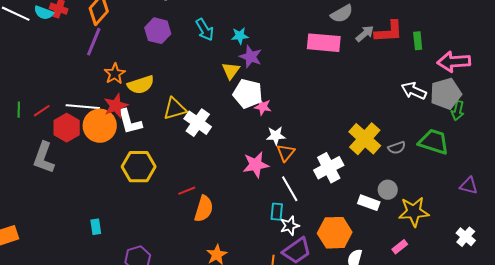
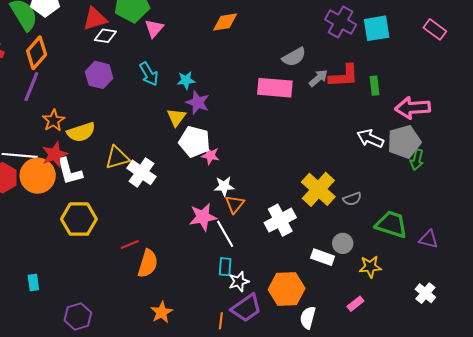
green trapezoid: (434, 142) -> (391, 224), moved
white line: (290, 189) -> (225, 234), moved
yellow star: (414, 212) -> (370, 267), size x0.7

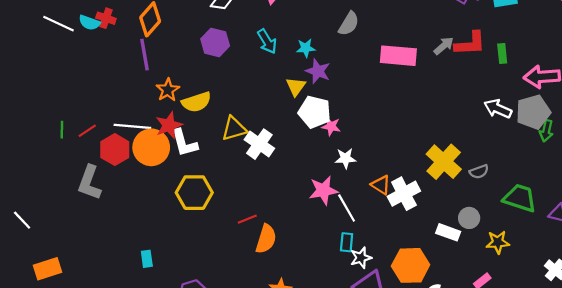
gray semicircle: (294, 57) -> (349, 24), moved, turned -30
purple line: (31, 87) -> (145, 55), turned -32
orange triangle: (235, 204) -> (381, 185), moved, turned -36

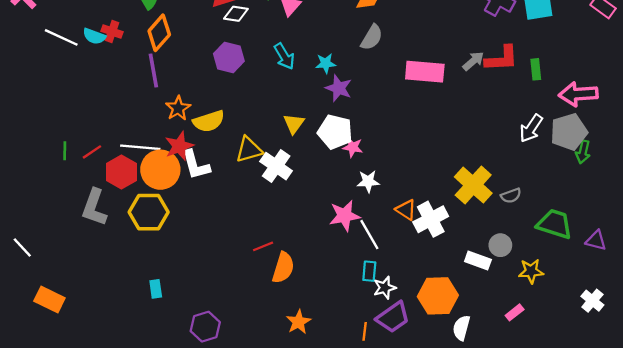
yellow triangle: (296, 87) -> (294, 124), moved
white arrow: (498, 109) -> (531, 128), turned -80
yellow hexagon: (194, 193) -> (149, 212), moved
orange rectangle: (47, 269) -> (49, 299), turned 44

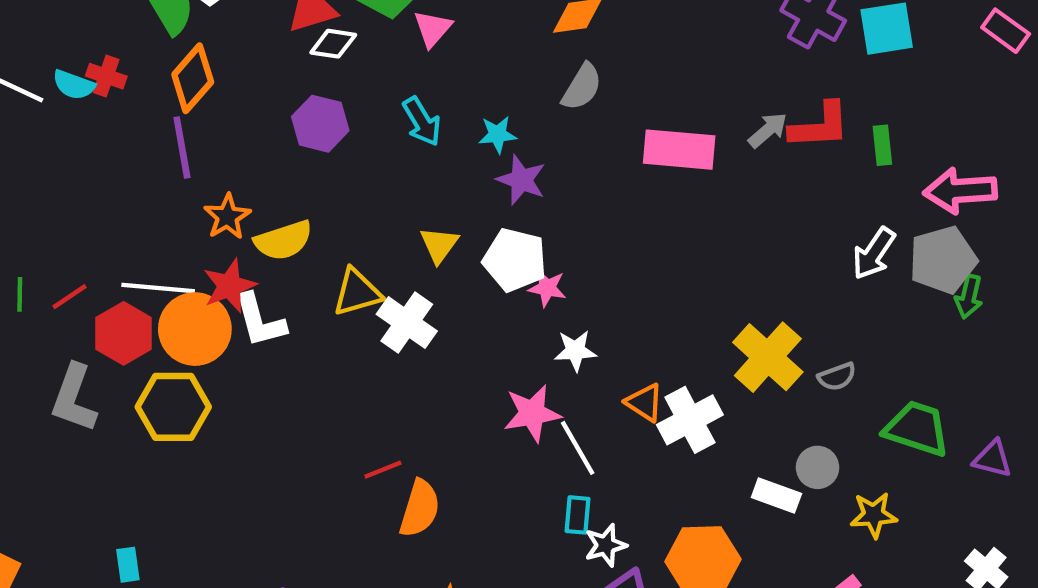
cyan rectangle: (156, 289) -> (128, 565), moved

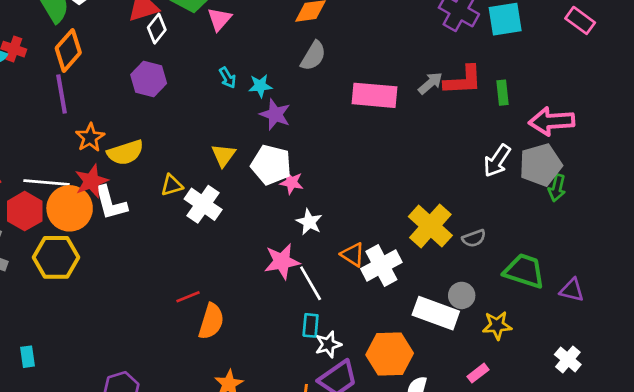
white diamond: (333, 44) -> (157, 29), turned -60
cyan arrow: (422, 122) -> (228, 78), moved, size x0.7
yellow triangle: (357, 292) -> (172, 185), size x0.7
white star: (575, 351) -> (309, 222), turned 30
white rectangle: (776, 496) -> (436, 313), size x1.5

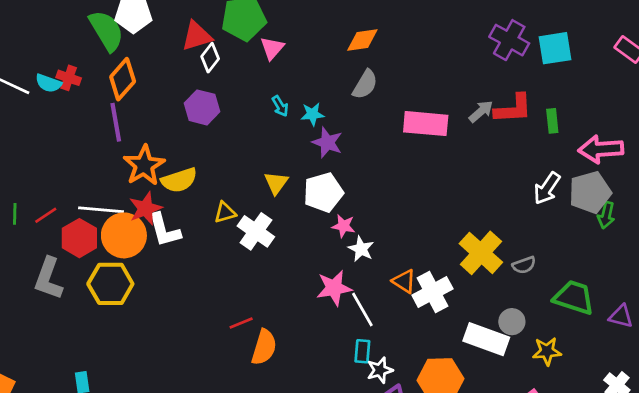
orange star: (90, 138) -> (144, 165), size x1.4
white pentagon: (271, 165) -> (323, 192), turned -30
pink star: (292, 182) -> (343, 226), moved

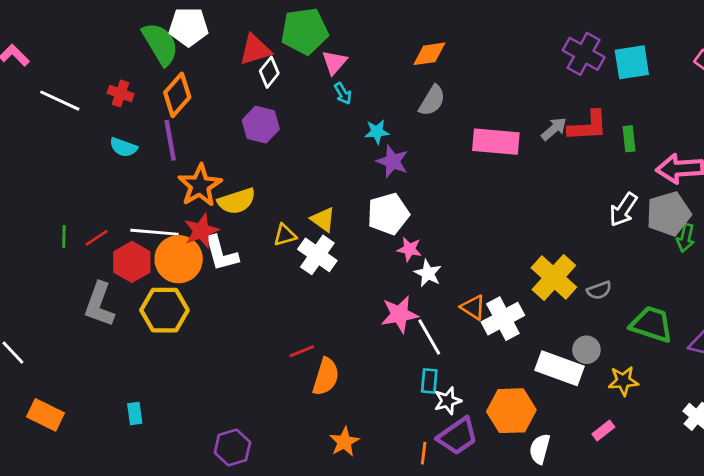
cyan semicircle: (48, 83) -> (123, 147), moved
cyan arrow: (280, 106) -> (343, 93), moved
yellow triangle: (276, 183) -> (323, 219), moved, turned -30

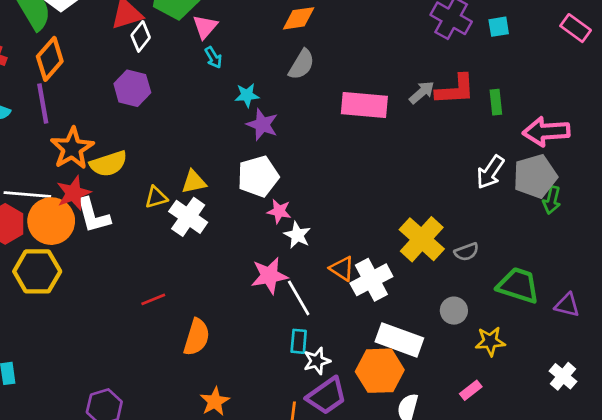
cyan square: (632, 62) -> (499, 27), size x0.6
yellow triangle: (323, 219) -> (194, 182), turned -48
red line: (302, 351) -> (153, 299), moved
white rectangle: (560, 368) -> (399, 340), moved

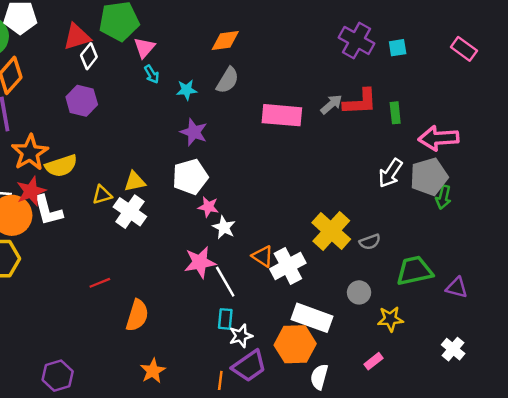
cyan star: (247, 95) -> (187, 90), moved
green trapezoid: (518, 285) -> (414, 271), turned -30

